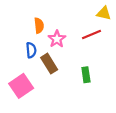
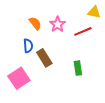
orange semicircle: (39, 26) -> (35, 23), turned -32
pink star: (57, 39) -> (58, 24), moved

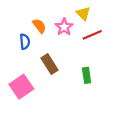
yellow triangle: (94, 12) -> (83, 13), moved, turned 32
blue semicircle: (28, 46) -> (25, 42), moved

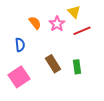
blue semicircle: (25, 42) -> (20, 45), moved
brown rectangle: (49, 64) -> (53, 64), moved

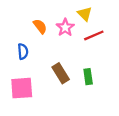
pink square: (19, 77) -> (22, 88), turned 30

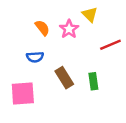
red line: (94, 35) -> (110, 45), moved
blue semicircle: (23, 51) -> (35, 57), moved, turned 91

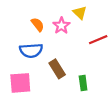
blue semicircle: (35, 57) -> (31, 50), size x1.5
green rectangle: (93, 81) -> (83, 83), moved

